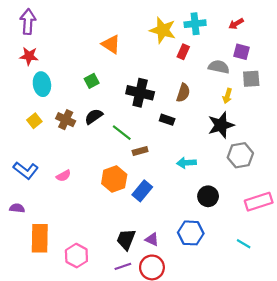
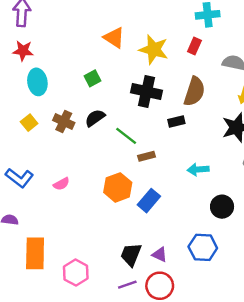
yellow star: (163, 30) -> (154, 50), moved
brown semicircle: (183, 93) -> (194, 92), size x1.4
black rectangle: (167, 120) -> (176, 121), turned -32

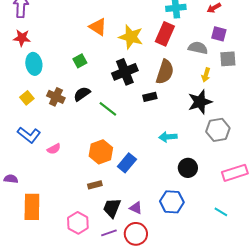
red rectangle: (194, 46) -> (165, 34), size x1.6
black cross: (146, 92) -> (125, 72), turned -35
brown rectangle: (146, 156) -> (95, 185), moved
blue L-shape: (19, 178) -> (29, 135), moved
pink hexagon: (76, 273) -> (78, 223), moved

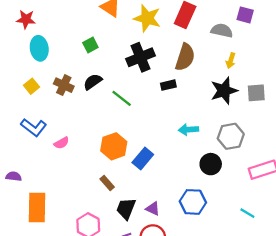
gray square: (228, 59) -> (256, 93), moved
gray hexagon: (218, 130) -> (231, 136), moved
brown rectangle: (95, 185) -> (107, 183), turned 64

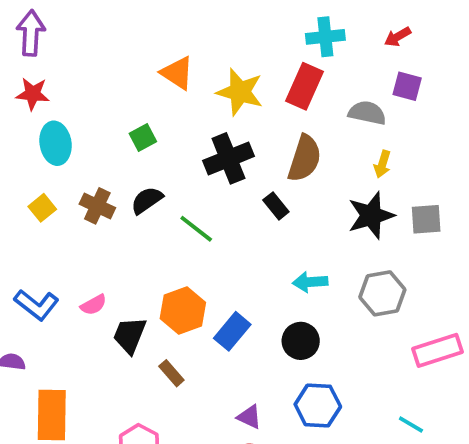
black rectangle: (168, 85) -> (276, 206), turned 64
blue L-shape: (34, 127) -> (37, 305), moved
black circle: (211, 164) -> (301, 341), moved
black trapezoid: (126, 209) -> (130, 335), moved

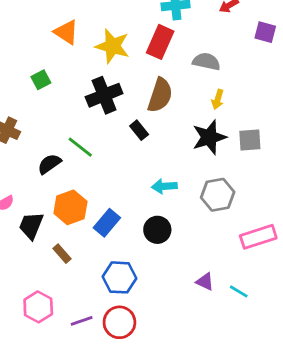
purple square: (407, 86) -> (265, 32), moved
black semicircle: (147, 200) -> (49, 164), moved
blue hexagon: (318, 405) -> (119, 277), moved
purple triangle: (249, 417) -> (205, 282), moved

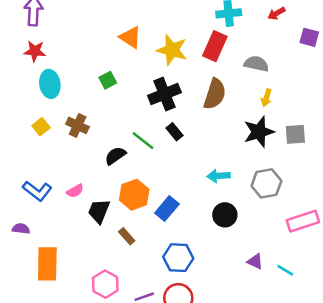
black rectangle: (139, 130) -> (174, 132), moved
black circle: (157, 230) -> (225, 215), moved

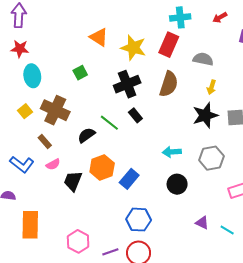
brown cross: (78, 125) -> (55, 110), size x1.5
brown rectangle: (127, 236) -> (45, 141), moved

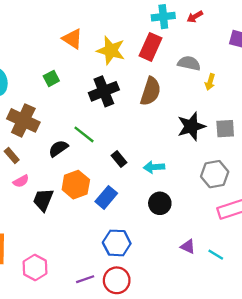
red arrow: (220, 17) -> (195, 17), moved
yellow arrow: (211, 87) -> (210, 82), moved
black rectangle: (135, 115) -> (119, 159), moved
gray hexagon: (211, 158) -> (215, 174), moved
pink hexagon: (78, 241) -> (35, 267), moved

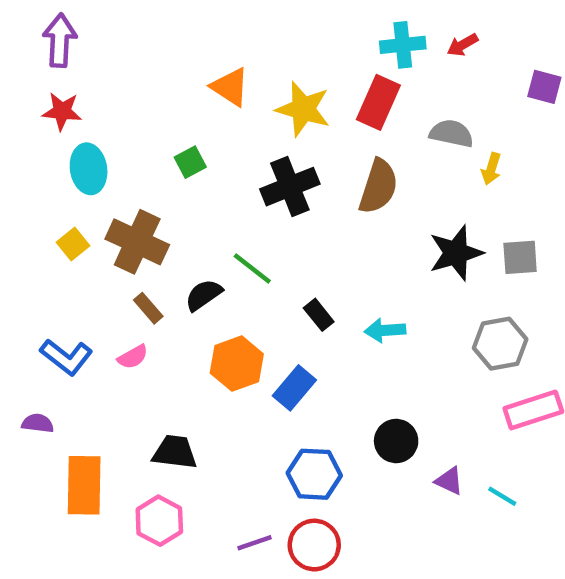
brown rectangle: (12, 155) -> (148, 308), moved
black trapezoid: (43, 200) -> (175, 452), moved, turned 75
black circle: (160, 203) -> (396, 441), moved

